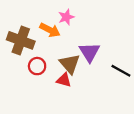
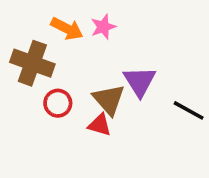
orange arrow: (50, 30) -> (67, 29), moved

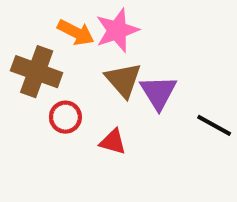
pink star: (103, 27) -> (117, 30), size x1.5
brown triangle: (109, 100) -> (123, 80), moved

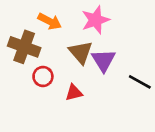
pink star: (117, 30) -> (95, 20), moved
red triangle: (113, 142) -> (74, 93), turned -30

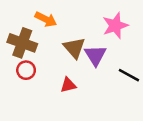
pink star: (95, 20) -> (115, 26), moved
red circle: (43, 76) -> (26, 70), moved

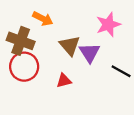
red circle: (26, 70) -> (24, 67), size x1.6

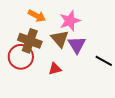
pink star: (108, 25) -> (70, 21), moved
brown cross: (21, 41) -> (30, 41), moved

